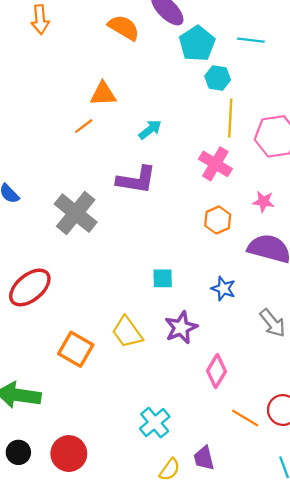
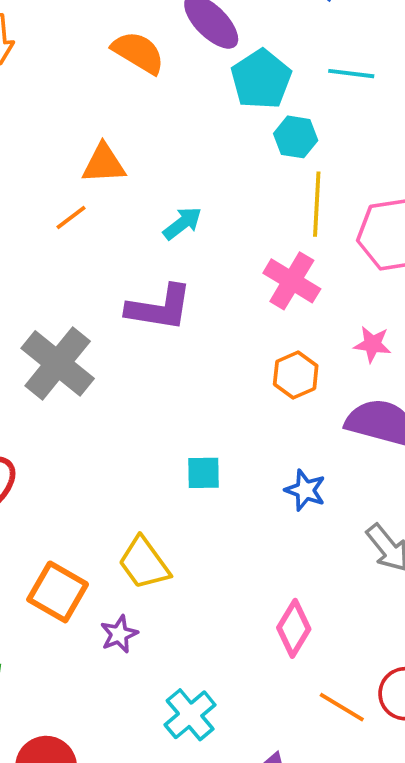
purple star: (181, 328) -> (119, 634), moved, size x0.7

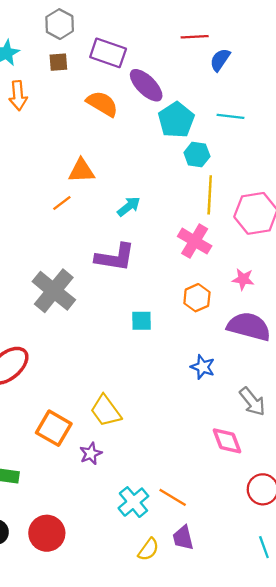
cyan square: (203, 473) -> (142, 321), moved
pink diamond: (294, 628) -> (227, 441), moved, turned -52
orange line: (342, 707) -> (173, 497), moved

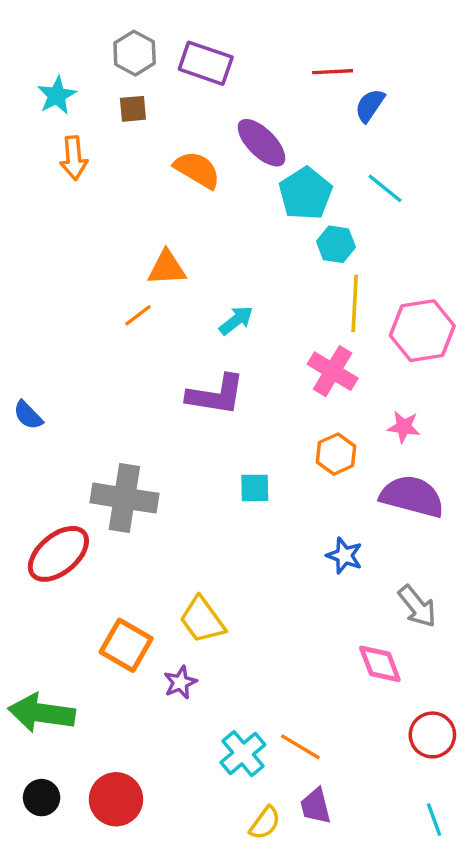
purple rectangle: (108, 53) -> (206, 63), moved
cyan line: (230, 116) -> (385, 188), turned 32
gray cross: (54, 291) -> (124, 498), moved, turned -30

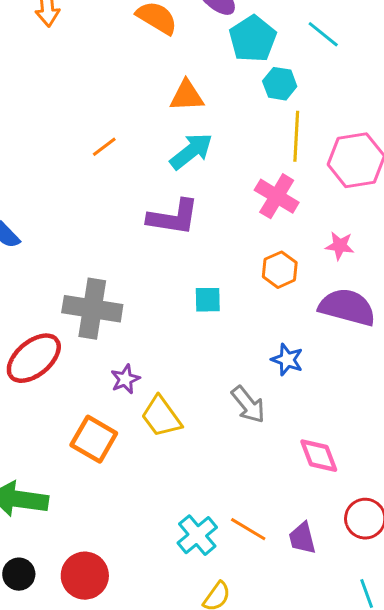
orange triangle: (167, 268) -> (187, 96), moved
cyan arrow: (236, 320) -> (191, 151), size x1.4
gray arrow: (417, 606) -> (248, 405), moved
purple star: (180, 682) -> (125, 379), moved
purple trapezoid: (316, 806) -> (302, 538), moved

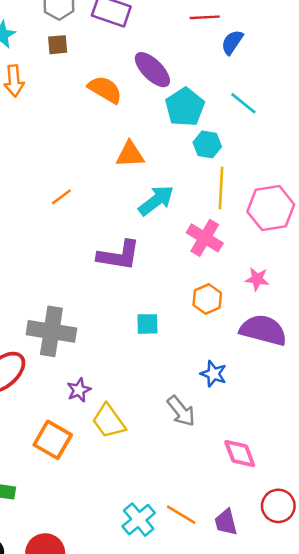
cyan arrow: (191, 151) -> (156, 201), moved

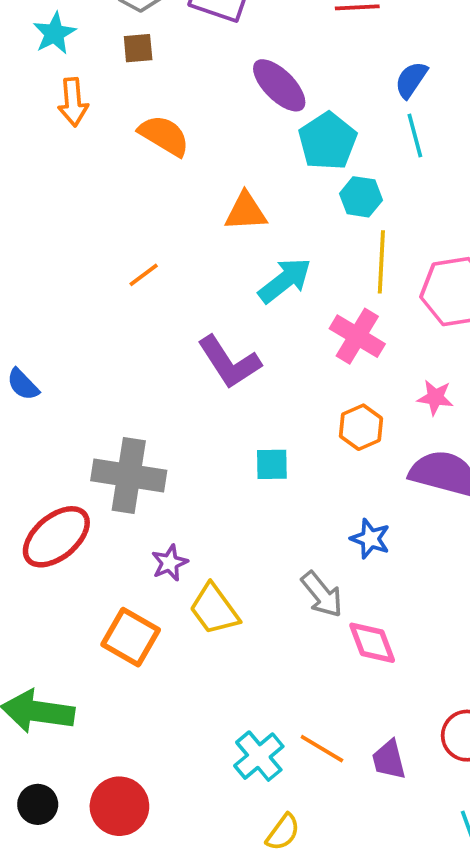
blue semicircle: (232, 42) -> (411, 80), moved
orange semicircle: (105, 90) -> (164, 136), moved
cyan line: (243, 103) -> (415, 136), turned 36
purple L-shape: (119, 255) -> (229, 362), turned 48
pink diamond: (240, 454) -> (372, 643), moved

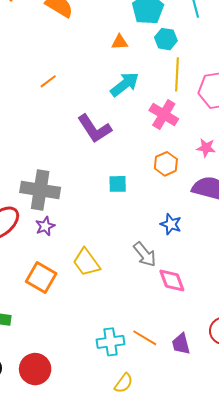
orange triangle: (246, 212) -> (120, 42), moved, size x0.7
purple star: (170, 563) -> (45, 226), moved
cyan cross: (259, 756) -> (111, 342), turned 32

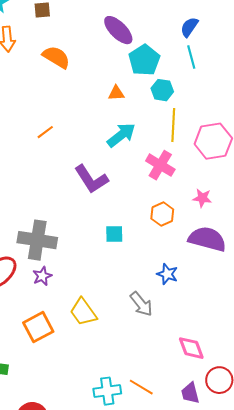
orange square: (41, 277) -> (38, 327), turned 32
pink diamond: (172, 281) -> (191, 348), moved
purple trapezoid: (181, 344) -> (190, 393), moved

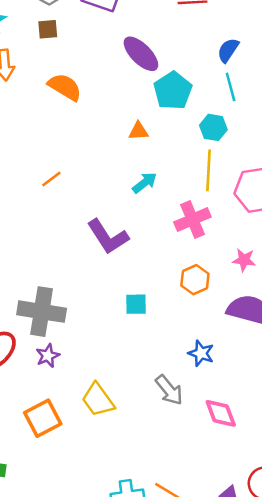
cyan hexagon: (162, 90) -> (213, 127), moved
cyan arrow: (121, 135) -> (145, 183), size x0.7
pink cross: (160, 165) -> (192, 219), turned 36
pink diamond: (191, 348) -> (221, 413), moved

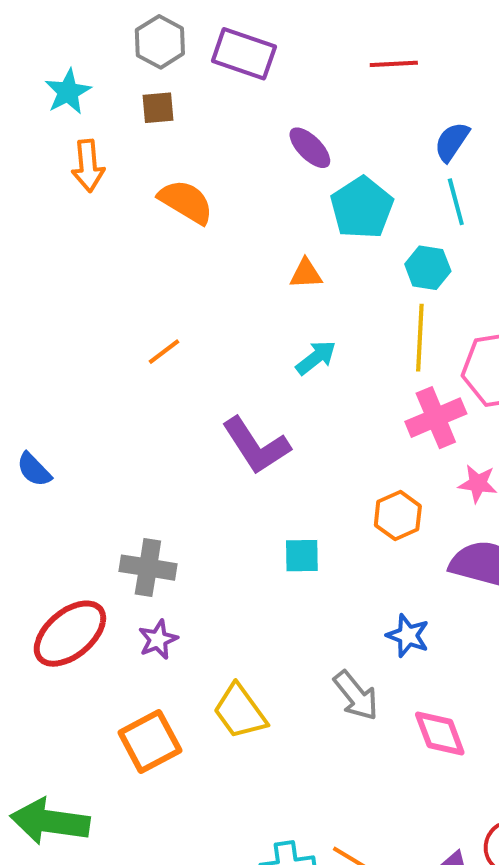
purple ellipse: (141, 54) -> (310, 148), size x0.7
pink cross: (192, 219) -> (436, 418), moved
gray cross: (42, 312) -> (148, 568), size x0.7

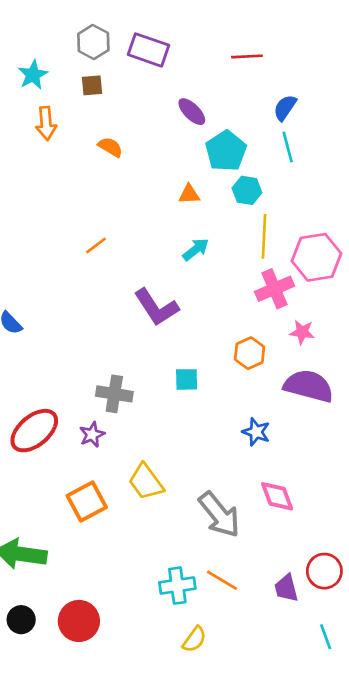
orange semicircle: (186, 202) -> (110, 147), size x0.7
cyan hexagon: (428, 268) -> (247, 190), moved
gray cross: (148, 568) -> (114, 394), moved
gray arrow: (356, 696) -> (219, 515), moved, size x1.4

